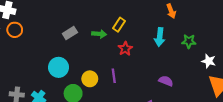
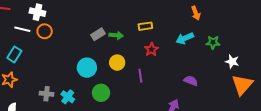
yellow rectangle: (119, 25) -> (145, 26), turned 48
green arrow: (99, 34) -> (116, 35), moved
cyan arrow: (160, 37) -> (185, 38), turned 60
yellow circle: (90, 79) -> (117, 63), moved

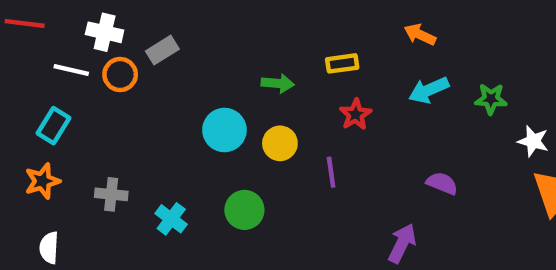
orange arrow: (196, 13) -> (420, 35), moved, turned 136
gray rectangle: (98, 34) -> (162, 50), moved
cyan circle: (87, 68) -> (224, 130), moved
gray cross: (47, 94) -> (111, 194), moved

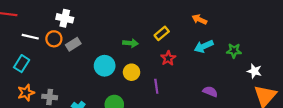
white cross: (105, 32) -> (65, 18), moved
gray rectangle: (162, 50) -> (73, 44), moved
yellow rectangle: (342, 63) -> (162, 33), turned -32
orange star: (42, 181) -> (26, 93), moved

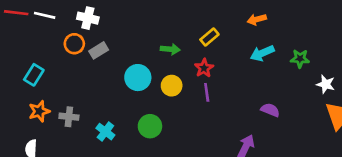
orange arrow: (199, 19) -> (257, 19), turned -40
white line: (30, 37) -> (45, 15), moved
red star: (168, 58) -> (204, 68), moved
purple line: (156, 86) -> (207, 92), moved

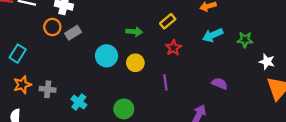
red star: (204, 68) -> (173, 48), moved
purple line: (207, 92) -> (165, 82), moved
green circle: (150, 126) -> (124, 109), moved

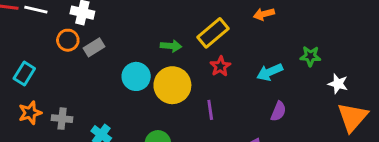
yellow rectangle: (168, 21) -> (213, 33), size x1.5
cyan arrow: (213, 35) -> (270, 72), moved
yellow circle: (135, 63) -> (172, 85), size x1.6
purple semicircle: (220, 84) -> (278, 111), turned 91

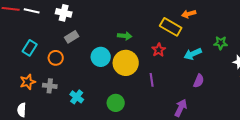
yellow rectangle: (213, 33) -> (171, 27), moved, turned 70
orange circle: (68, 40) -> (56, 58), moved
cyan rectangle: (24, 74) -> (30, 48), moved

